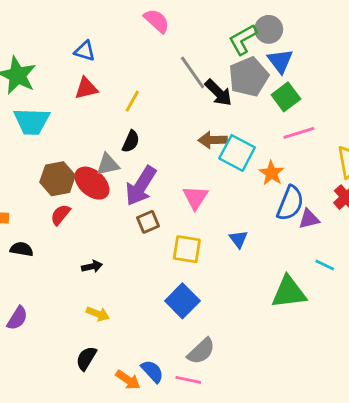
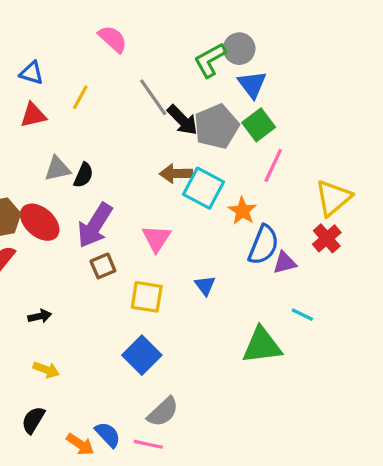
gray pentagon: (249, 77) -> (216, 126), moved
yellow line: (132, 101) -> (80, 97), moved
pink line: (299, 133) -> (273, 165), turned -48
gray triangle: (108, 164) -> (58, 169), moved

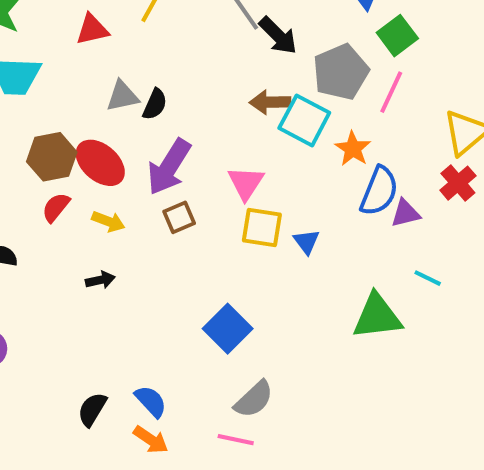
green square: (259, 125) -> (397, 36), moved
gray pentagon: (216, 126) -> (341, 72), moved
yellow square: (147, 297) -> (262, 228), moved
yellow arrow: (46, 370) -> (108, 221), moved
blue semicircle: (108, 435) -> (151, 401), moved

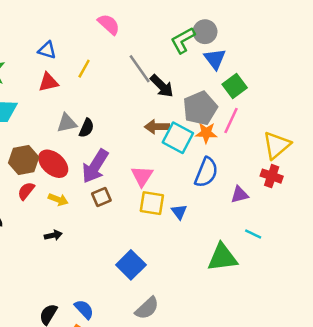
orange star: (353, 149) -> (206, 133), moved, turned -30
red cross: (458, 183) -> (272, 176), turned -30
blue semicircle: (379, 191) -> (206, 172), moved

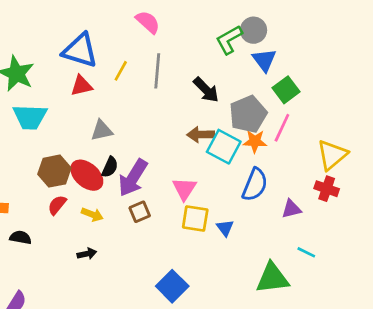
blue triangle: (47, 50) -> (80, 51), size x1.8
gray line: (140, 69) -> (157, 71), moved, turned 40
black semicircle: (87, 128) -> (110, 167), moved

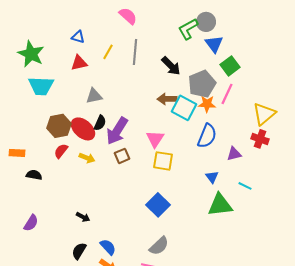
blue triangle: (80, 51) -> (78, 37), size x0.5
blue triangle: (225, 228) -> (212, 177), moved
black arrow: (87, 254) -> (83, 217), moved, turned 40
blue square: (172, 286) -> (158, 205), moved

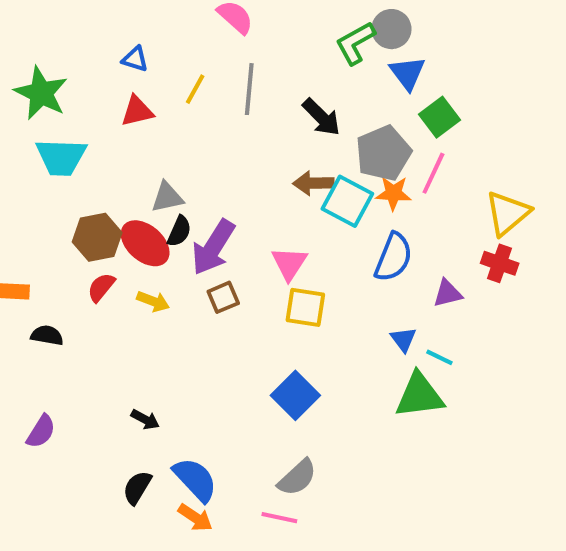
gray triangle: (94, 96) -> (167, 197), moved
cyan line: (245, 186) -> (439, 357), moved
blue semicircle: (108, 247) -> (195, 480), size x1.4

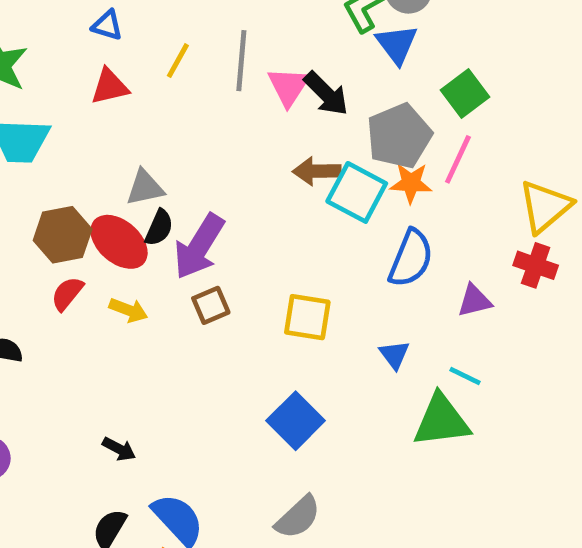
blue triangle: (407, 73) -> (397, 44), moved
pink triangle: (289, 263) -> (288, 86), moved
blue triangle: (403, 339) -> (394, 355), moved

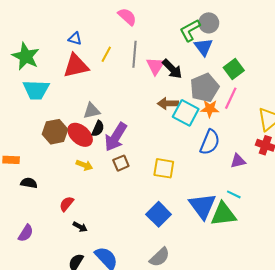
red triangle: (110, 86) -> (76, 66), size x1.5
red semicircle: (67, 294) -> (67, 204), moved
blue triangle: (394, 355) -> (202, 206), moved, size x2.0

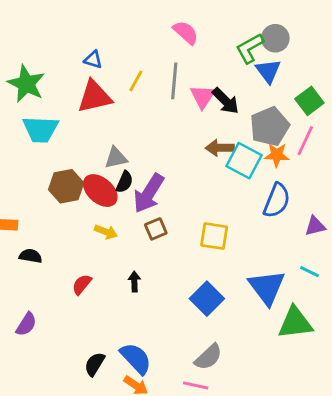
pink semicircle: (127, 17) -> (186, 33), moved
green triangle: (223, 214) -> (295, 323), moved
black arrow: (80, 227) -> (134, 282), moved, turned -120

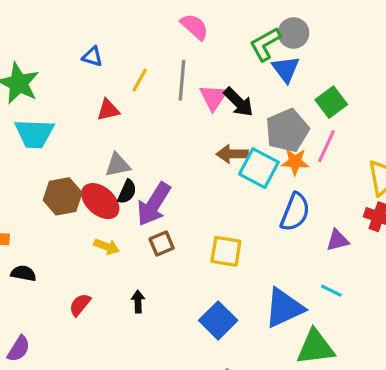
red triangle: (95, 97) -> (108, 110), moved, size x0.6
blue triangle: (267, 287) -> (284, 308), turned 42

